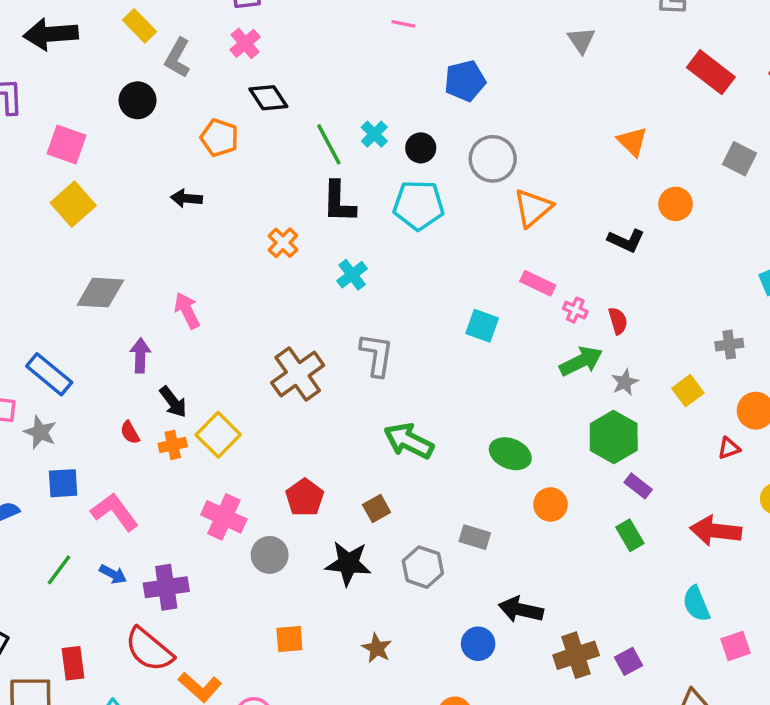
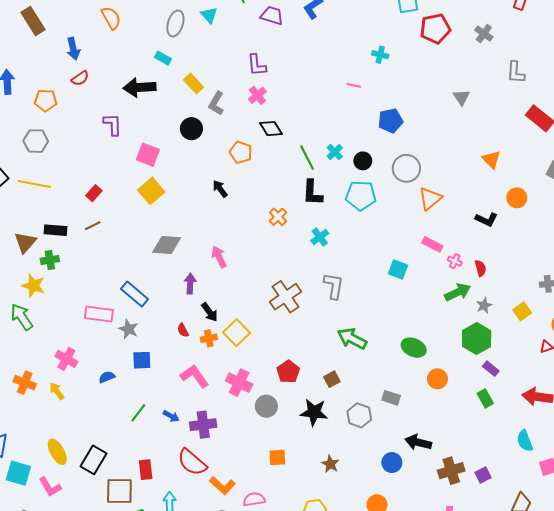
black arrow: (186, 198) -> (220, 189), turned 48
pink L-shape: (115, 512) -> (195, 376), moved

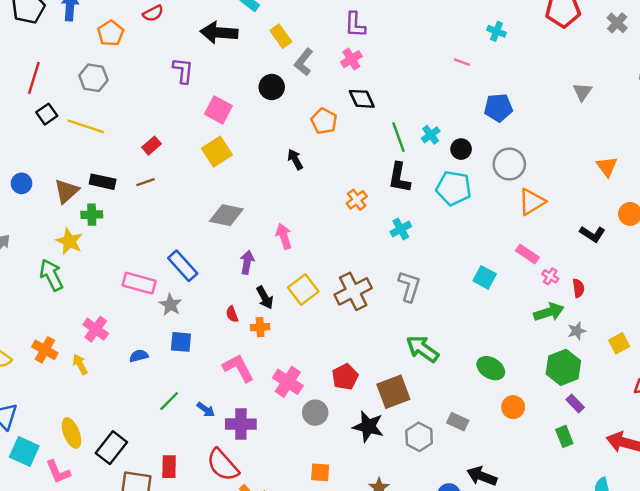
orange pentagon: (46, 100) -> (111, 33), turned 30
yellow square: (237, 333) -> (303, 289), moved
brown square: (332, 379) -> (393, 392), size x1.8

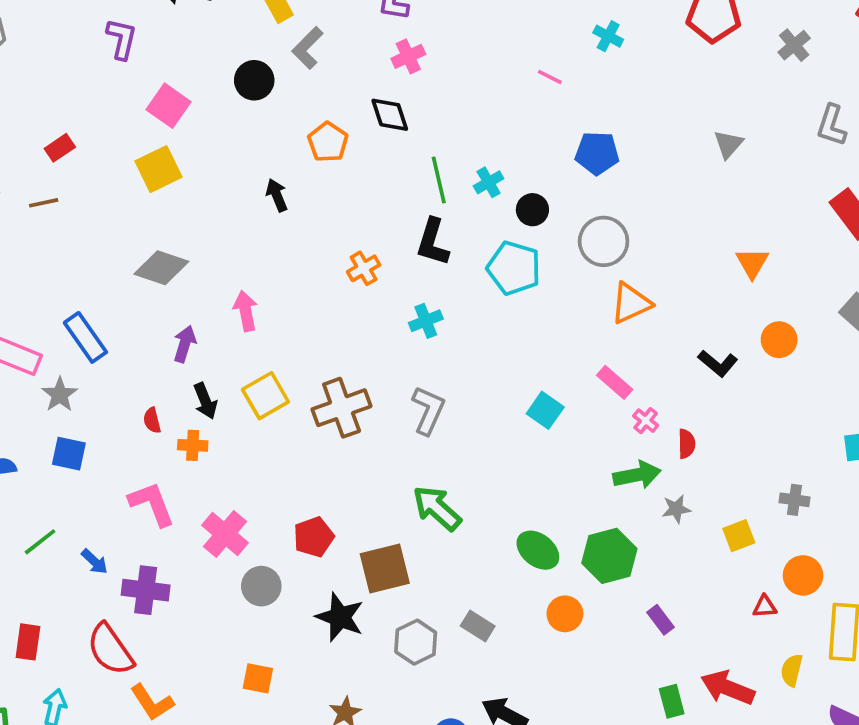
pink cross: (351, 59) -> (408, 56), moved
green hexagon: (563, 367) -> (609, 556), moved
green rectangle: (564, 436) -> (672, 701), moved

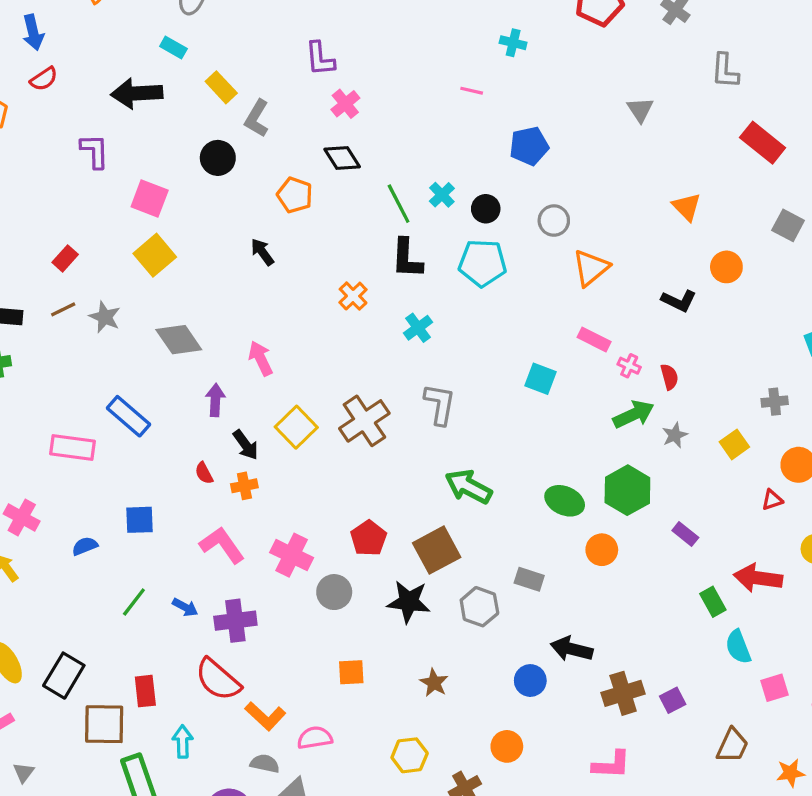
gray circle: (604, 241) -> (554, 221), size x0.7
gray diamond: (161, 268) -> (179, 340), turned 51
gray star: (60, 395) -> (105, 317), moved

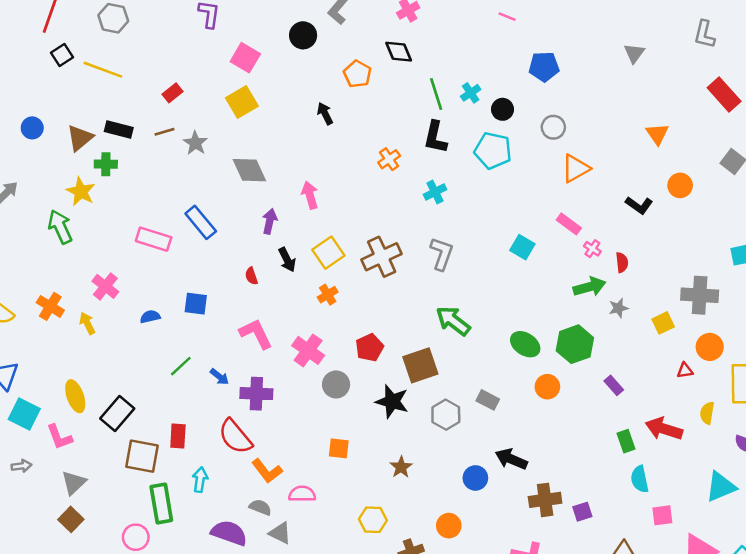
gray cross: (775, 402) -> (700, 295), size x1.8
orange cross: (244, 486) -> (328, 295), moved, turned -30
gray triangle: (24, 772) -> (74, 483), size x1.5

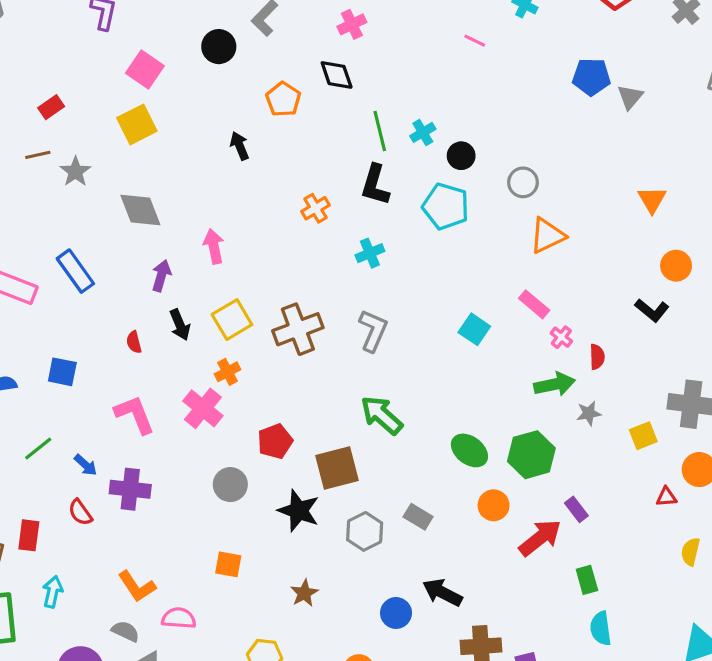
blue pentagon: (544, 67) -> (591, 77), moved
black L-shape: (639, 205) -> (652, 310), moved
pink cross: (308, 350) -> (203, 408), moved
red arrow: (664, 429) -> (540, 538), moved, turned 120
red semicircle: (235, 437) -> (80, 512), moved, size x0.6

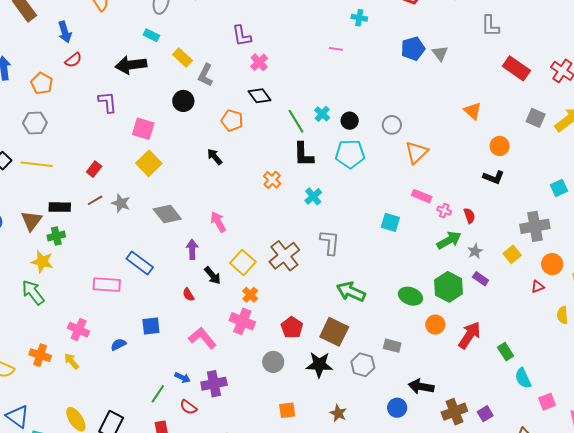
green line: (38, 449) -> (158, 394), moved
brown square: (337, 468) -> (334, 332), turned -32
purple rectangle: (576, 509) -> (481, 279), moved

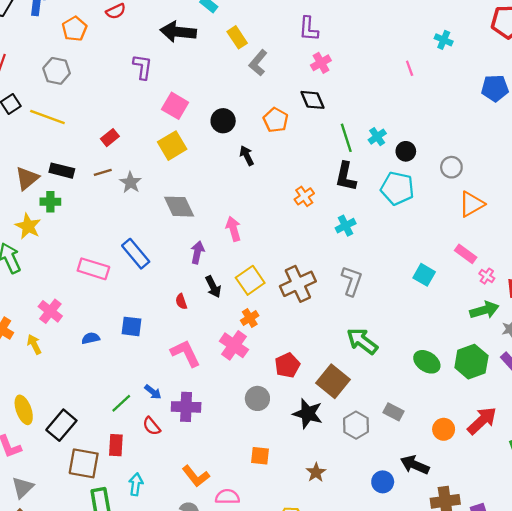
pink line: (336, 49) -> (410, 68), turned 48
black circle: (183, 101) -> (223, 121), moved
orange circle: (435, 325) -> (444, 429), moved

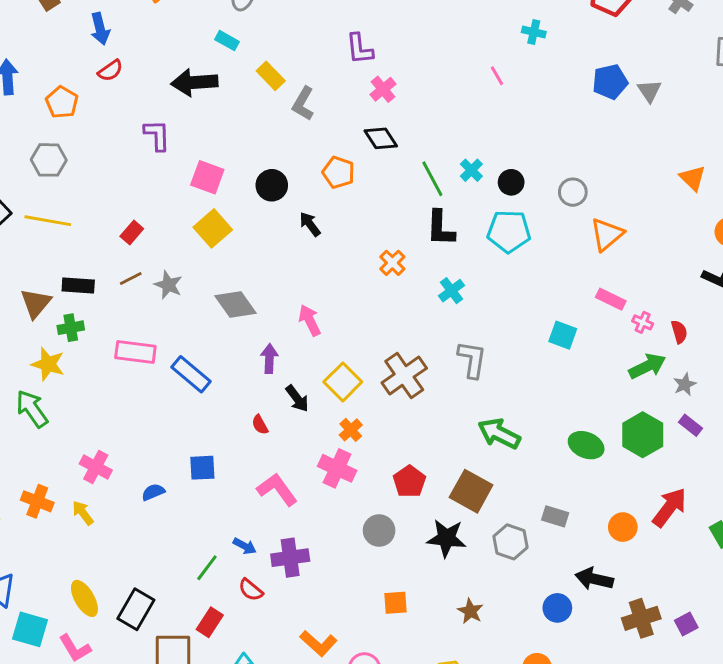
pink rectangle: (93, 269) -> (135, 352), moved
red rectangle: (116, 445) -> (210, 622), turned 40

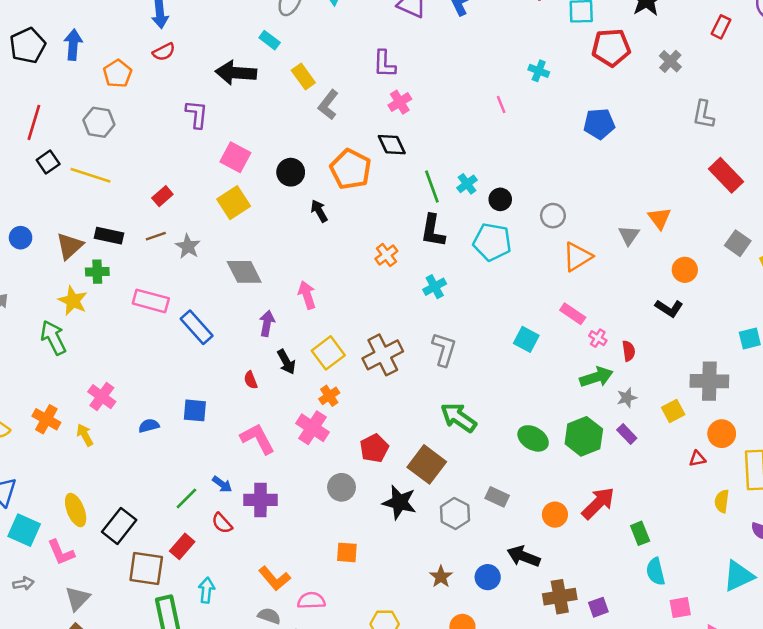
gray triangle: (649, 91) -> (629, 235), moved
orange pentagon: (338, 172) -> (351, 169), size x1.4
brown star: (470, 611) -> (441, 577), moved

